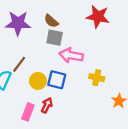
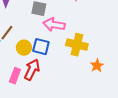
yellow cross: (97, 78) -> (77, 45), size x1.5
red arrow: (47, 105) -> (32, 70), size x1.5

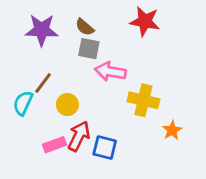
blue square: (41, 47) -> (105, 148), moved
pink rectangle: (15, 76) -> (54, 145), turned 49

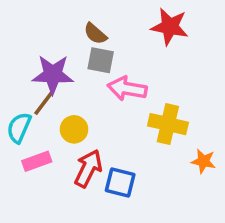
purple star: (42, 30) -> (53, 74), moved
orange star: (172, 130) -> (203, 161), turned -30
pink rectangle: (54, 145) -> (37, 161), moved

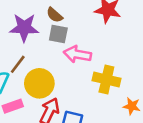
purple star: (53, 74) -> (24, 28), moved
yellow circle: (74, 129) -> (39, 83), size x1.5

